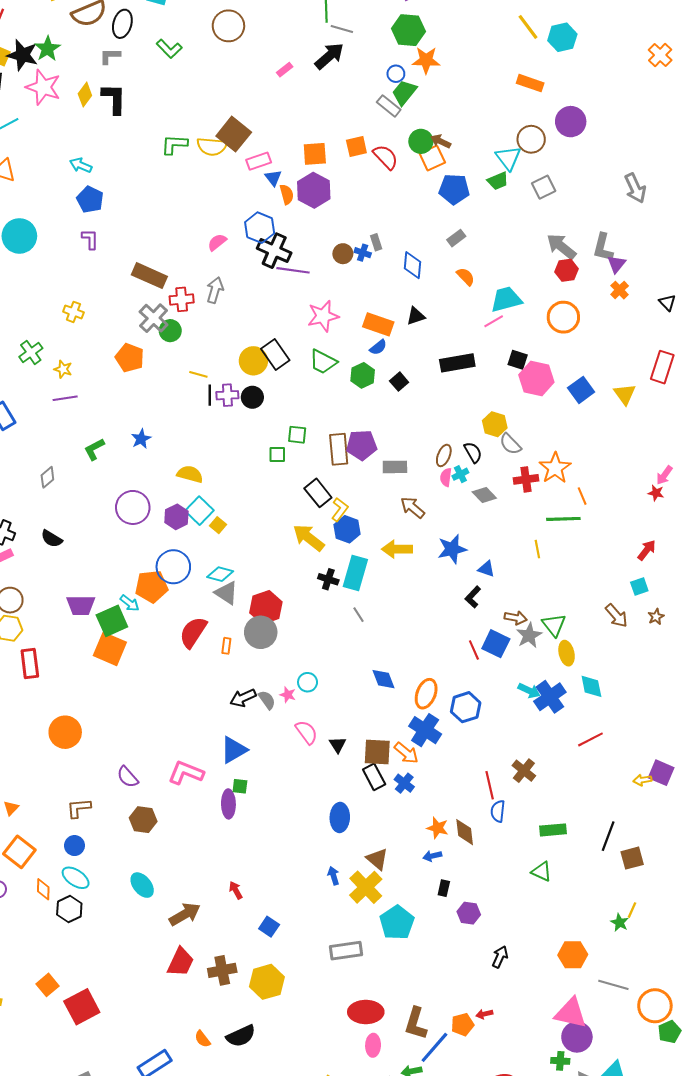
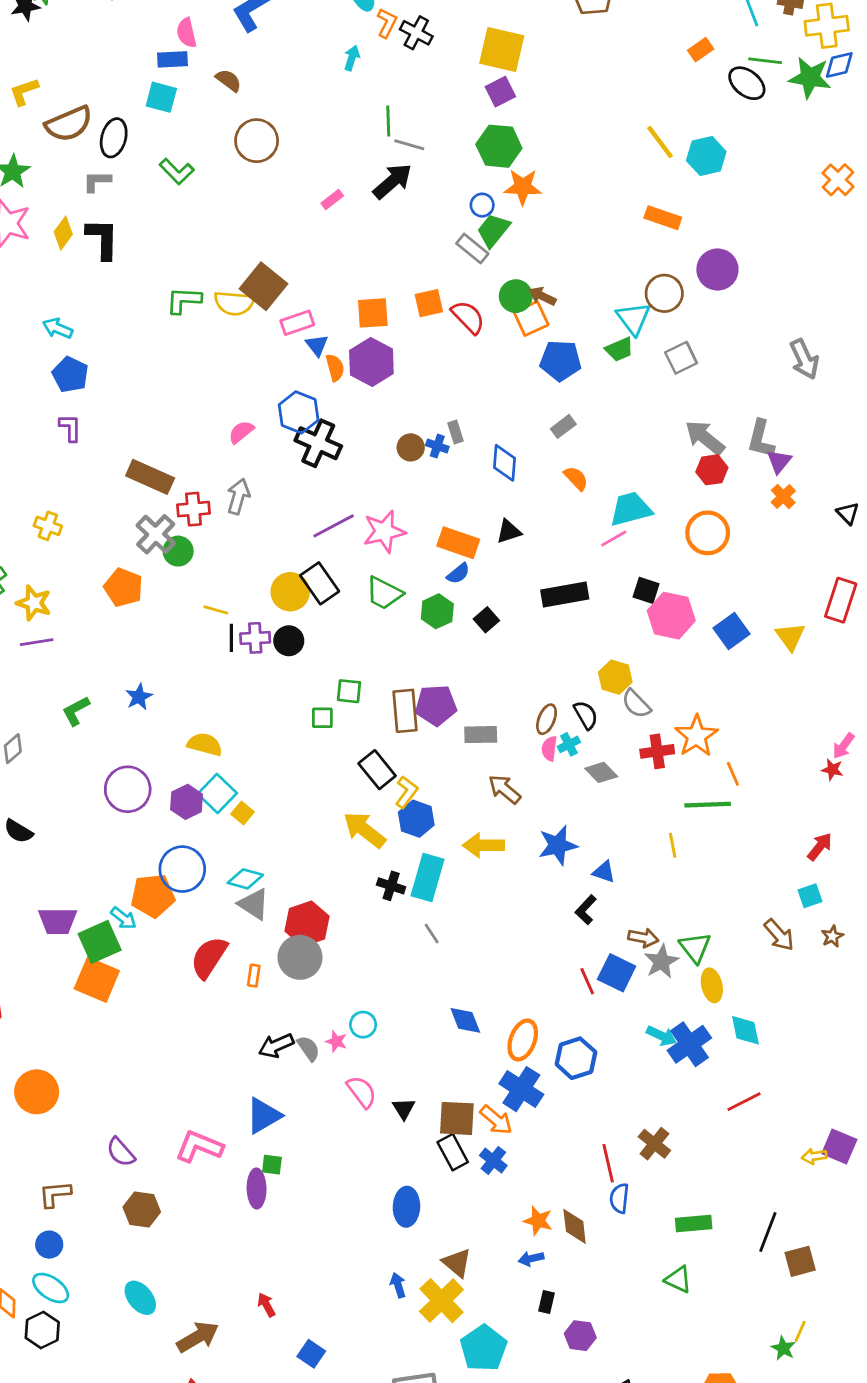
purple line: (293, 270) -> (334, 526), moved, turned -36
yellow star: (63, 369) -> (34, 603), size x1.4

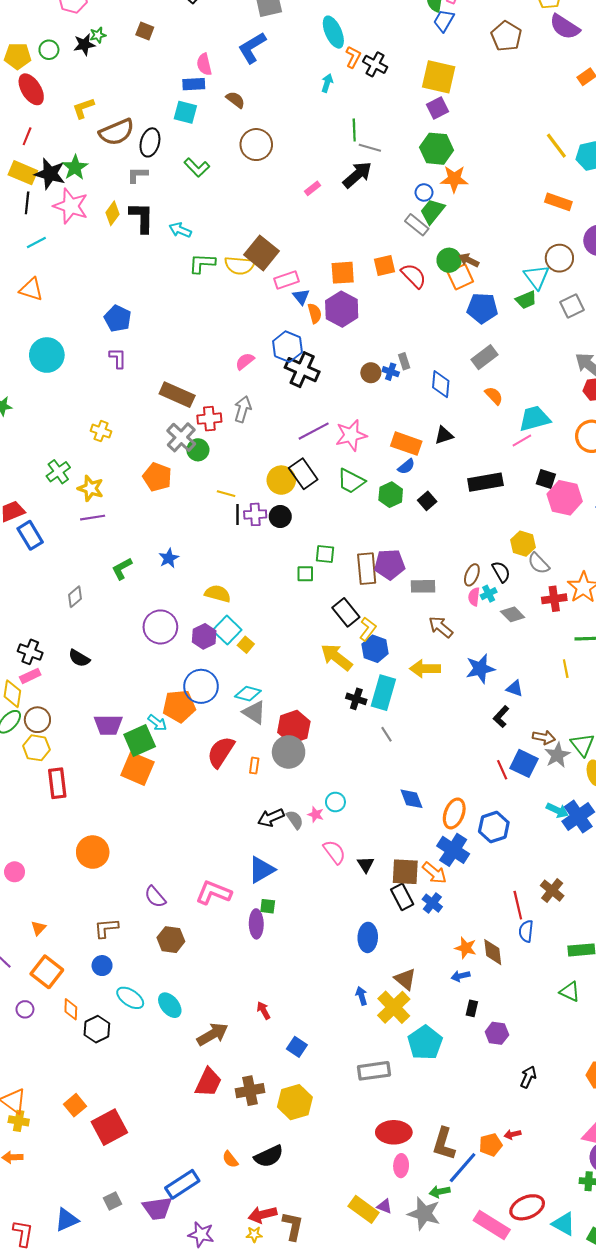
cyan arrow: (58, 328) -> (180, 230), moved
gray rectangle: (563, 426) -> (484, 357), size x1.4
cyan ellipse: (51, 1288) -> (130, 998), moved

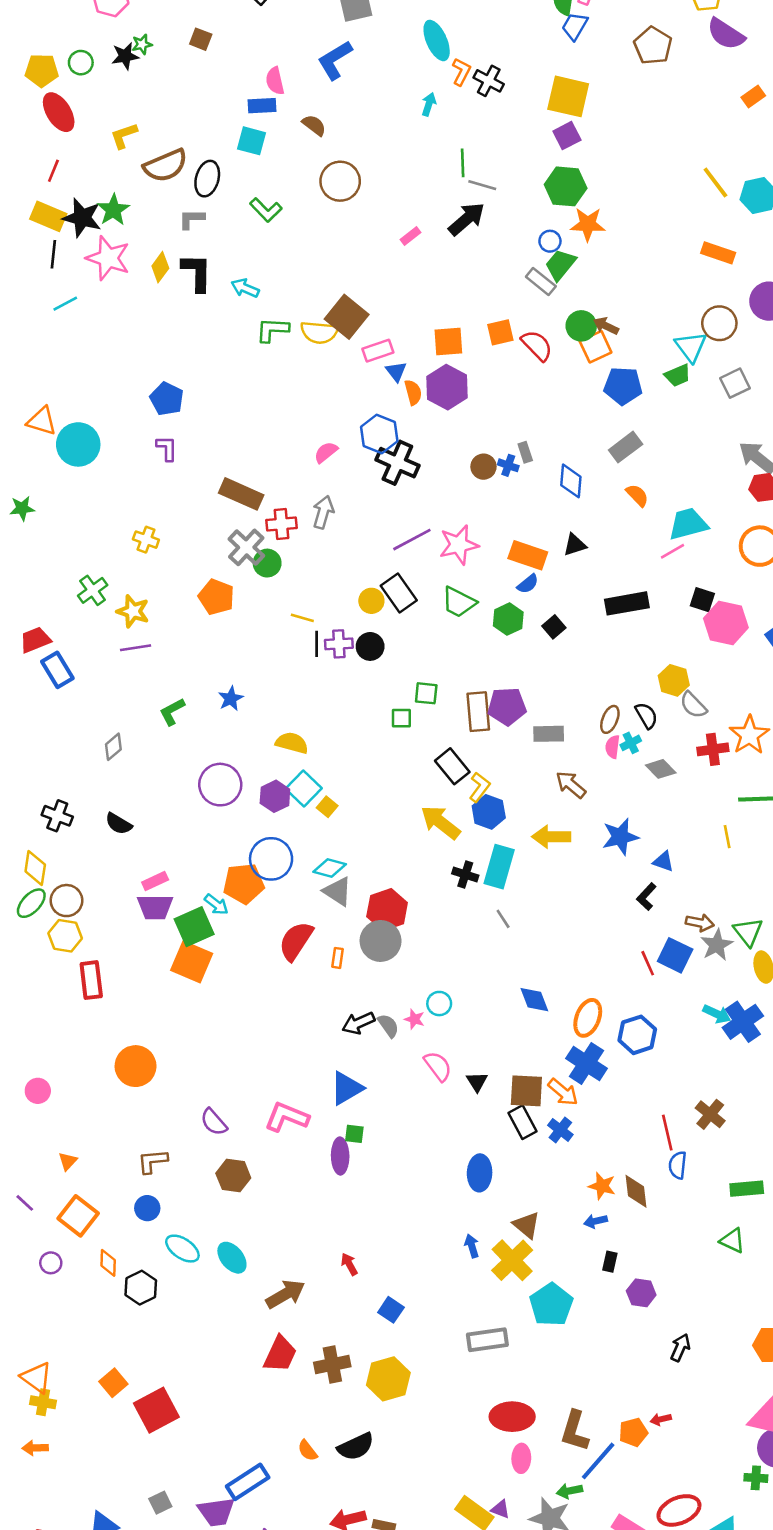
orange triangle: (31, 289) -> (42, 421), moved
yellow circle: (281, 480) -> (371, 601), size x0.7
pink rectangle: (30, 676) -> (155, 881), moved

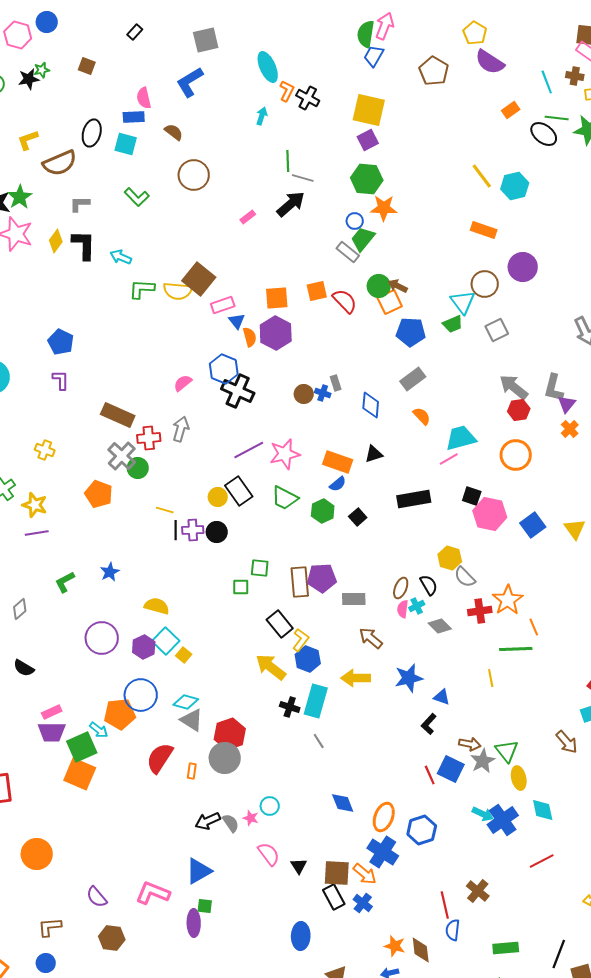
black ellipse: (207, 179) -> (92, 133), moved

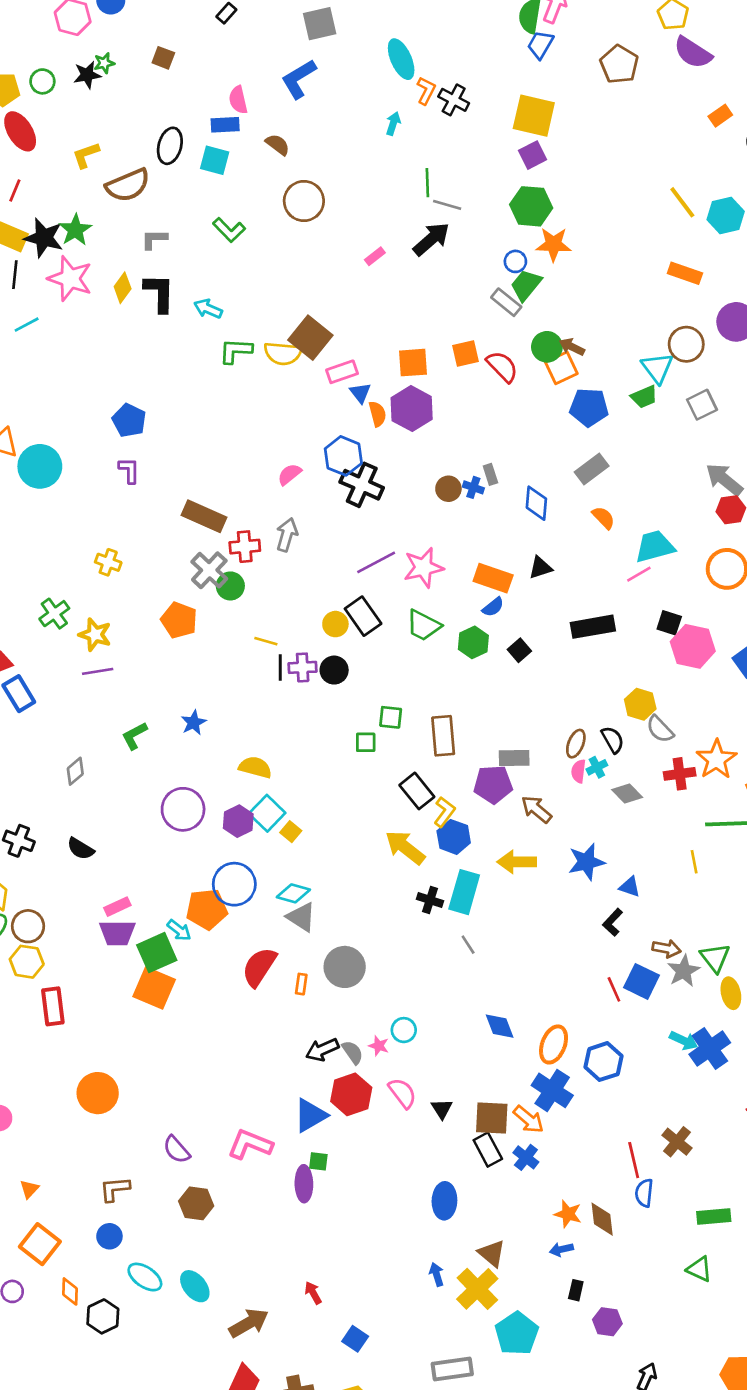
purple pentagon: (322, 578) -> (493, 784), moved
red hexagon: (230, 734) -> (351, 1094), moved

